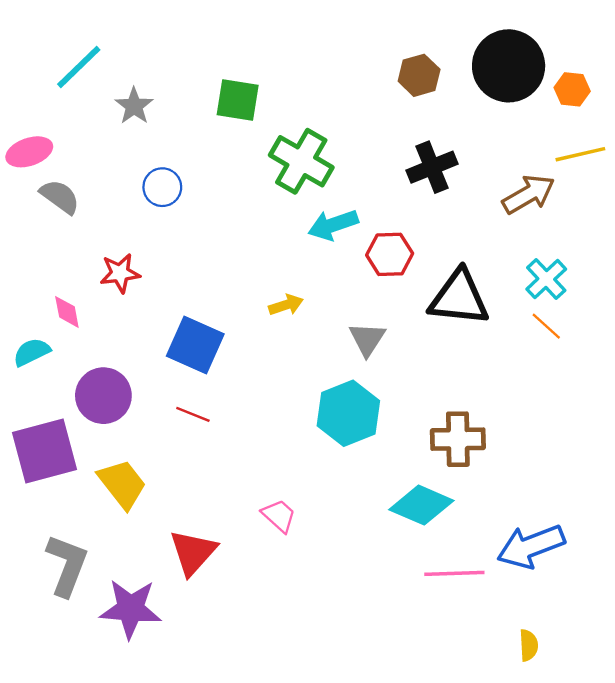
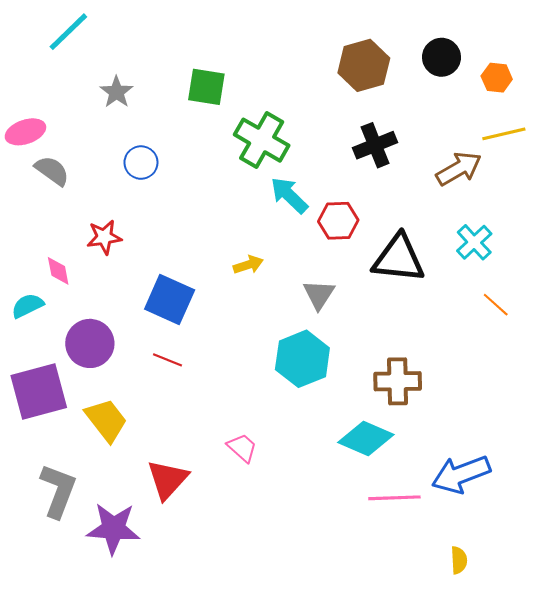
black circle: (509, 66) -> (441, 57), size x0.6
cyan line: (79, 67) -> (68, 32), moved
brown hexagon: (419, 75) -> (364, 65), size x1.4
cyan arrow: (333, 225) -> (289, 195), turned 63
orange line: (546, 326) -> (496, 305), moved

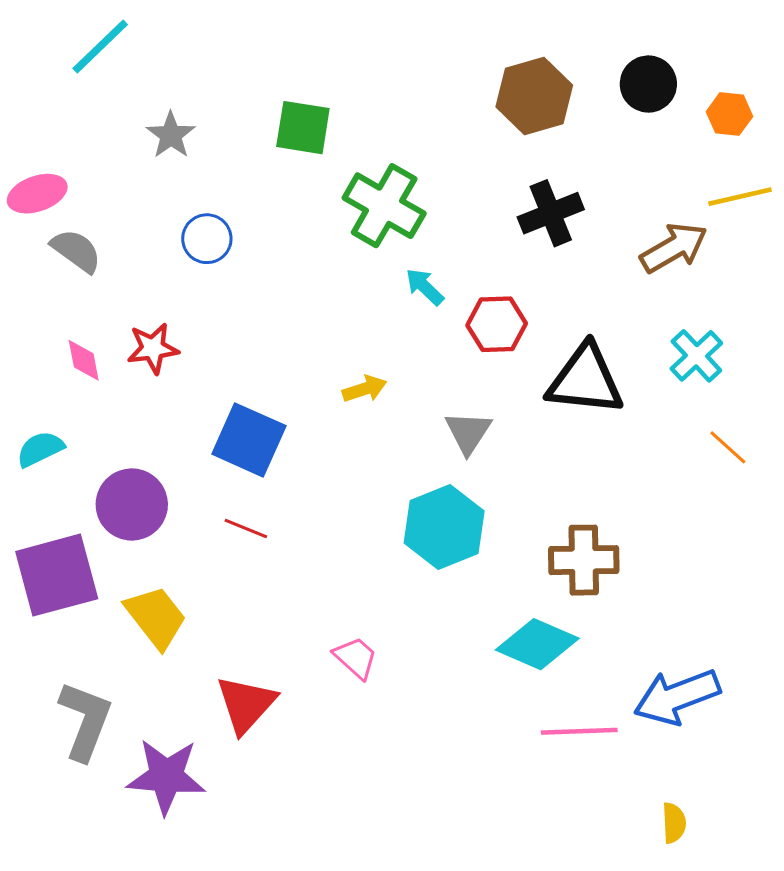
cyan arrow: (289, 195) -> (425, 287), size x0.7
pink diamond: (58, 271) -> (84, 360), moved

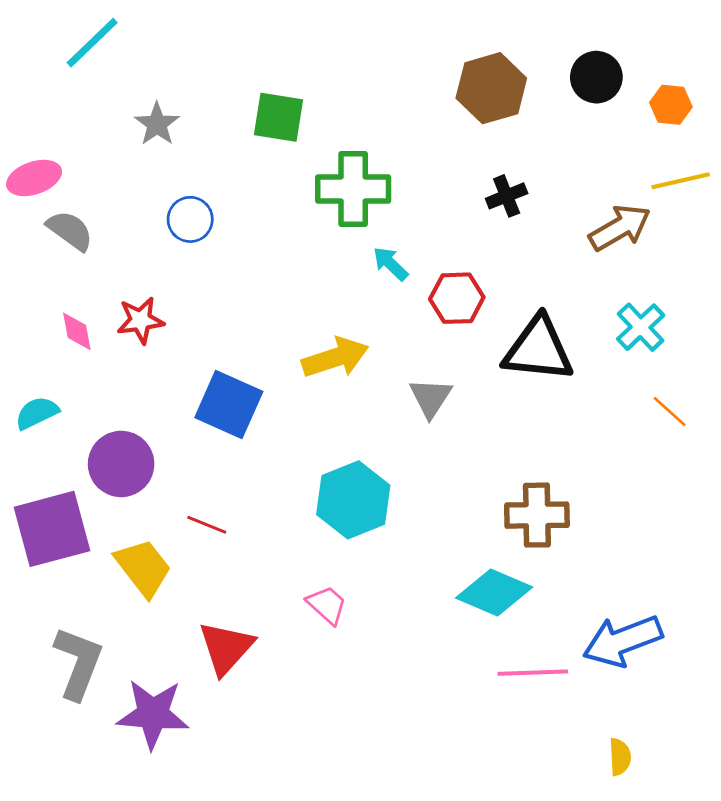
green cross: (384, 206) -> (353, 189), turned -30
black cross: (551, 213) -> (507, 196), size x0.7
yellow arrow: (365, 389) -> (335, 358), size x1.6
cyan hexagon: (444, 527) -> (353, 500), moved
red line: (246, 529) -> (207, 525), moved

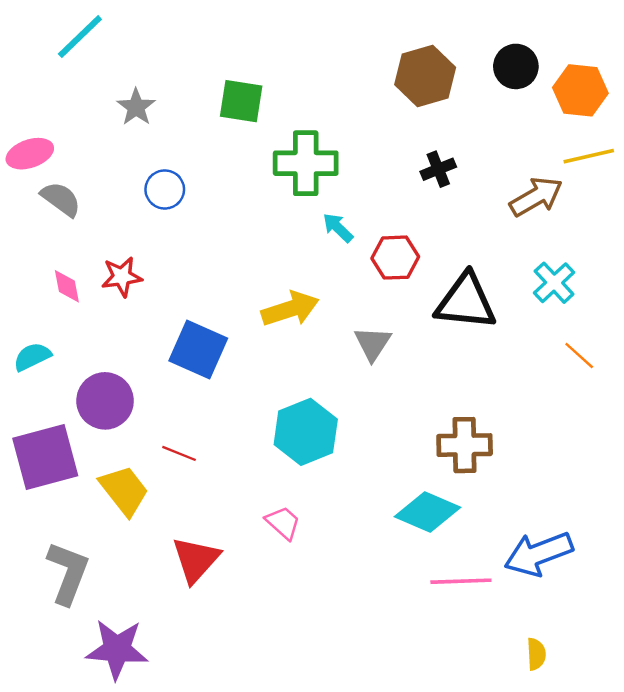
orange hexagon: (671, 105) -> (580, 90), size x1.5
purple star: (153, 714) -> (117, 649), moved

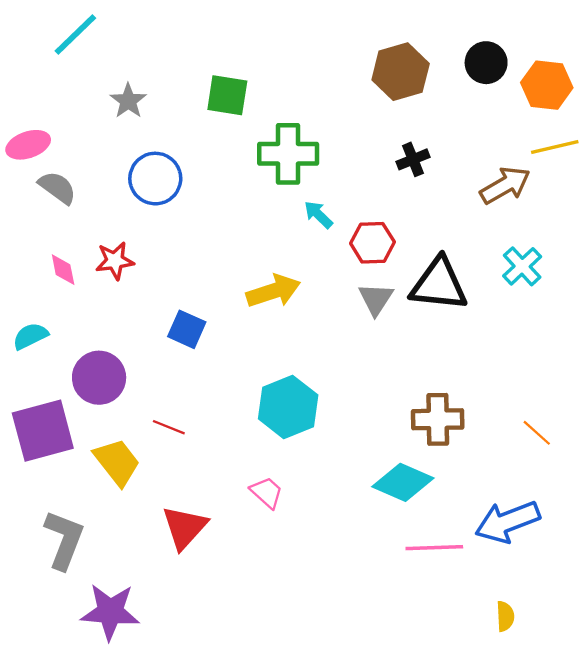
blue circle: (165, 189) -> (155, 179), size x1.4
gray triangle: (373, 344) -> (376, 299), moved
blue square: (198, 350) -> (187, 329), size x0.7
orange line: (579, 355) -> (537, 433), moved

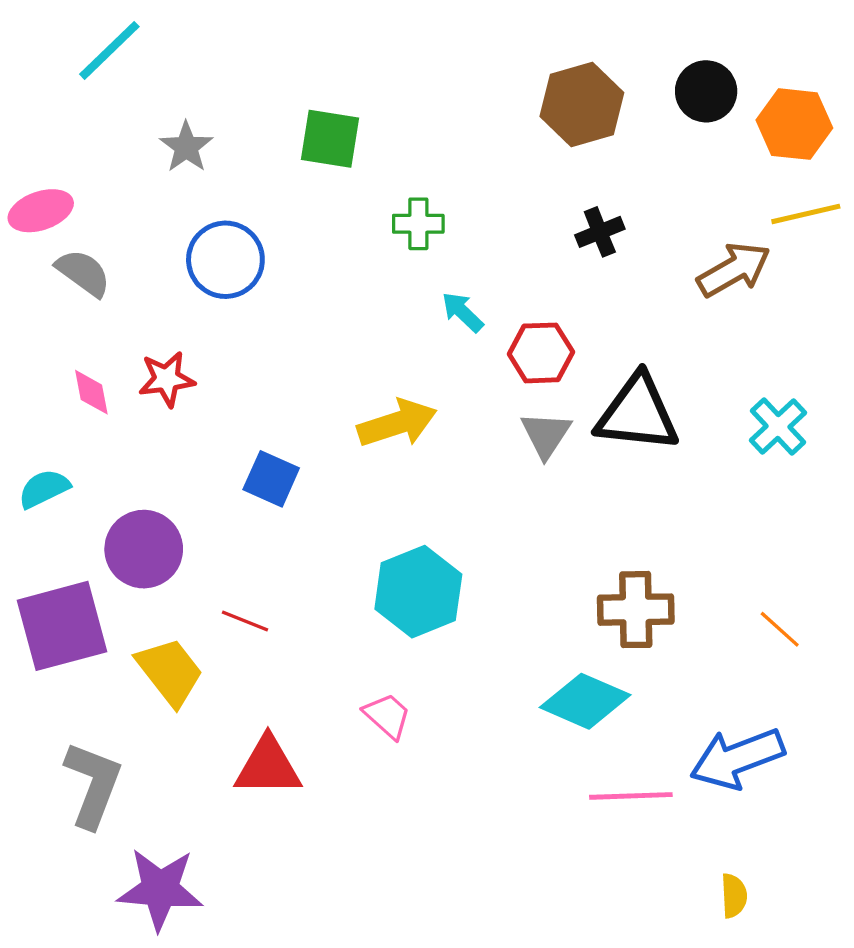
green cross: (288, 154) -> (418, 224), size x0.6
cyan cross: (522, 266) -> (778, 426), moved
red triangle: (185, 527) -> (268, 767), turned 48

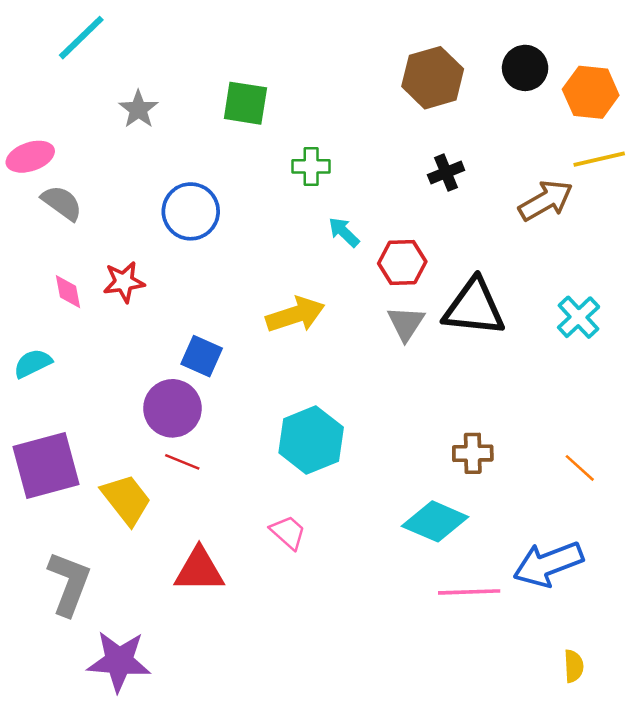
blue circle: (225, 260) -> (191, 211), moved
purple circle: (144, 549) -> (172, 408), moved
brown cross: (636, 610) -> (473, 453), size x0.7
yellow semicircle: (734, 896) -> (574, 666), moved

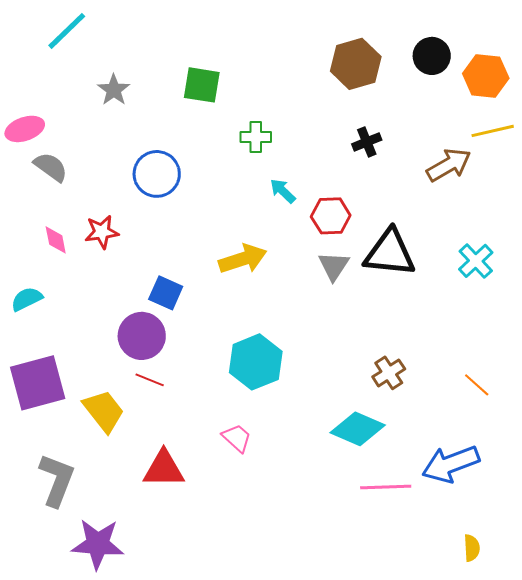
brown cross: (473, 453) -> (389, 373), turned -32

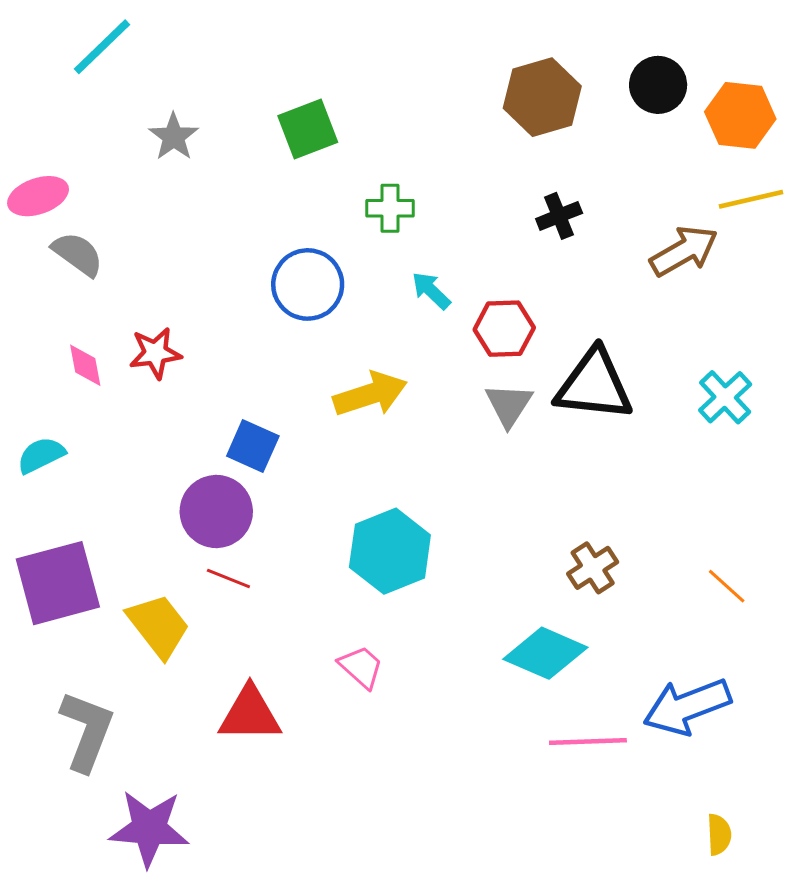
green square: (202, 85) -> (308, 129), turned -30
blue circle: (157, 174) -> (308, 284), moved

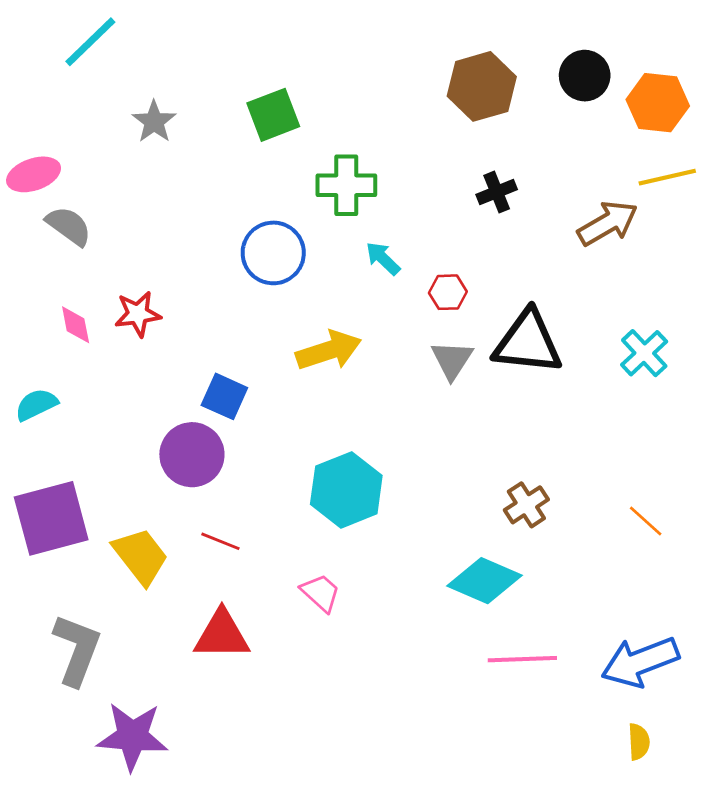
green cross: (390, 208) -> (346, 185), size x1.4
red hexagon: (504, 329) -> (448, 292), size x0.7
red line: (228, 579) -> (220, 541), moved
blue arrow: (687, 706) -> (640, 662), moved

